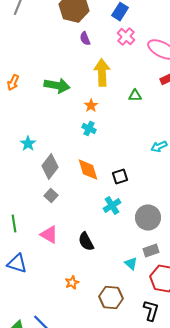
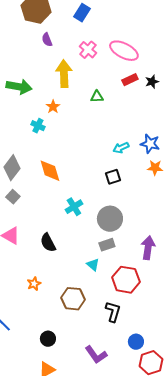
pink cross: (126, 37) -> (88, 50), moved
cyan cross: (89, 129) -> (38, 126), moved
black square: (120, 177) -> (113, 177), moved
gray rectangle: (151, 251) -> (107, 245), moved

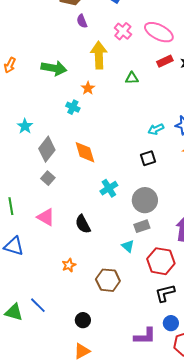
black L-shape: (113, 312) -> (165, 293), moved, turned -120
purple L-shape: (96, 355) -> (145, 336), moved, turned -55

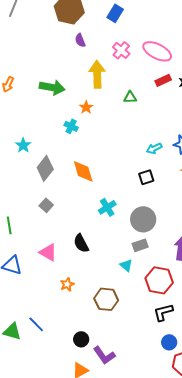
gray square: (48, 178) -> (46, 205), moved
pink triangle: (46, 217) -> (48, 252), moved
purple L-shape: (145, 336) -> (104, 355), moved, turned 55

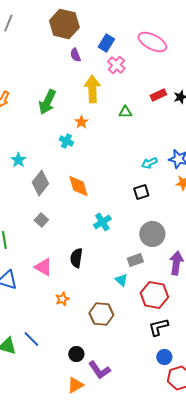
blue rectangle: (115, 13) -> (106, 43), moved
pink ellipse: (157, 51) -> (152, 42), moved
green arrow: (52, 87) -> (47, 102), turned 105
gray circle: (143, 219) -> (152, 234), moved
black semicircle: (81, 243) -> (76, 258), turned 36

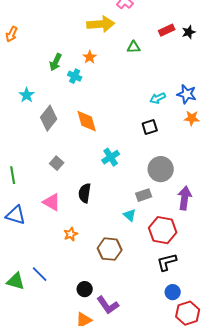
yellow arrow: (92, 89) -> (101, 24), turned 88
green arrow: (47, 102) -> (56, 62), moved, size x0.7
gray square: (41, 220) -> (57, 163), moved

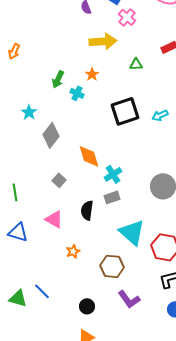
orange diamond: (87, 121) -> (89, 156), moved
black square: (150, 127) -> (125, 111), moved, size x1.8
gray rectangle: (144, 195) -> (112, 197), moved
cyan triangle: (130, 215) -> (132, 232), size x2.0
purple L-shape: (108, 305) -> (129, 299), moved

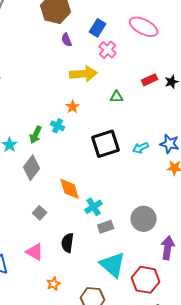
green arrow: (58, 79) -> (36, 135), moved
gray rectangle: (112, 197) -> (106, 227), moved

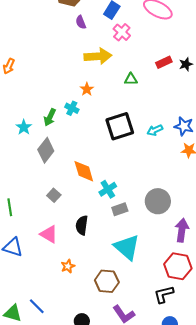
red hexagon: (146, 280) -> (178, 266), moved

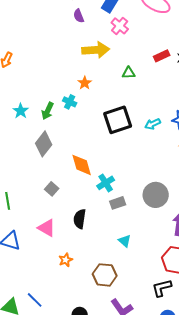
cyan star: (24, 127) -> (21, 111), moved
cyan triangle: (127, 247) -> (125, 241), size x0.5

